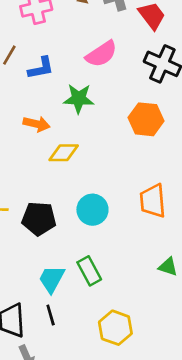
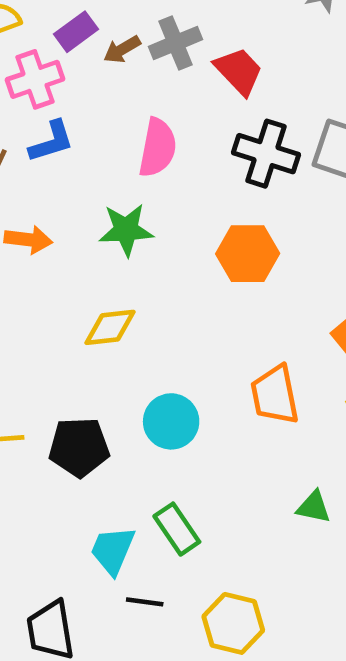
pink semicircle: (101, 54) -> (158, 148), turned -40
blue L-shape: (41, 68) -> (51, 142), moved
orange arrow: (37, 124) -> (28, 240), moved
black line: (51, 315) -> (145, 602), moved, turned -60

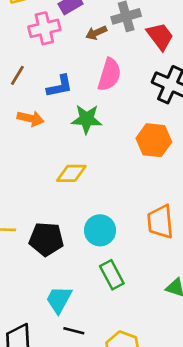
brown arrow: (122, 49) -> (96, 33), moved
blue L-shape: (51, 142) -> (60, 86), moved
green rectangle: (177, 529) -> (112, 275), moved

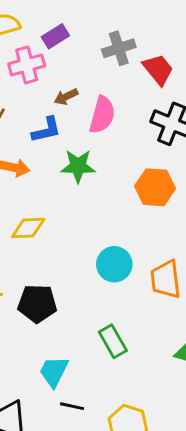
brown arrow: (96, 33) -> (66, 97), moved
yellow diamond: (71, 173) -> (28, 228), moved
cyan circle: (100, 230) -> (114, 264), moved

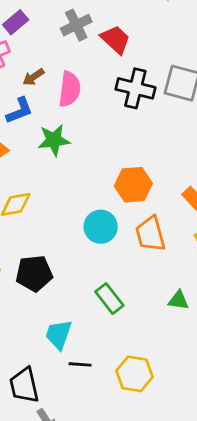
orange hexagon: (155, 187) -> (133, 185), moved

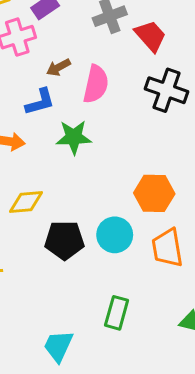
black pentagon: (34, 273) -> (64, 240), moved
green rectangle: (109, 299) -> (117, 313), turned 48

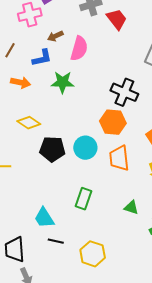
black cross: (167, 90) -> (124, 92), moved
yellow diamond: (26, 202) -> (29, 123), turned 35
cyan trapezoid: (58, 346) -> (44, 218), turned -60

